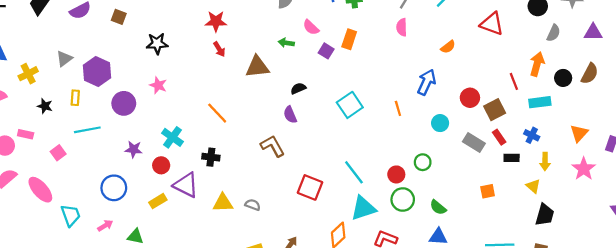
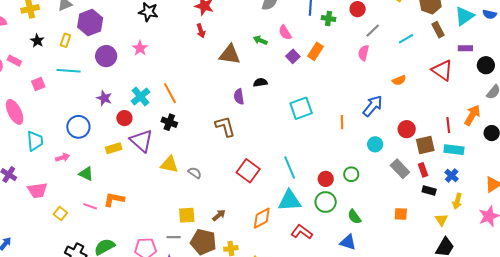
cyan rectangle: (540, 102) -> (454, 150), moved
orange line: (217, 113) -> (170, 93), moved
purple semicircle: (290, 115) -> (239, 97), moved

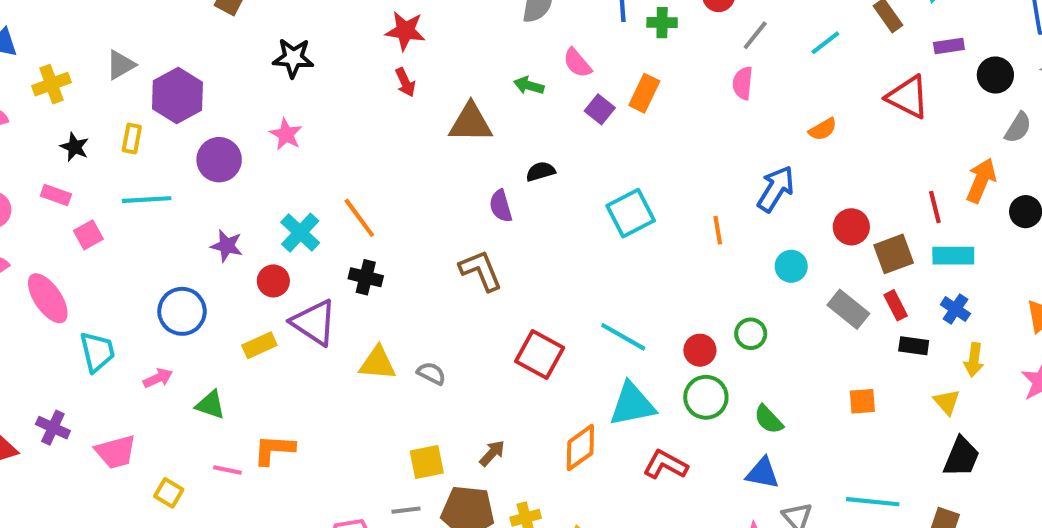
pink rectangle: (14, 61) -> (56, 195), moved
cyan line: (290, 168) -> (623, 337), turned -30

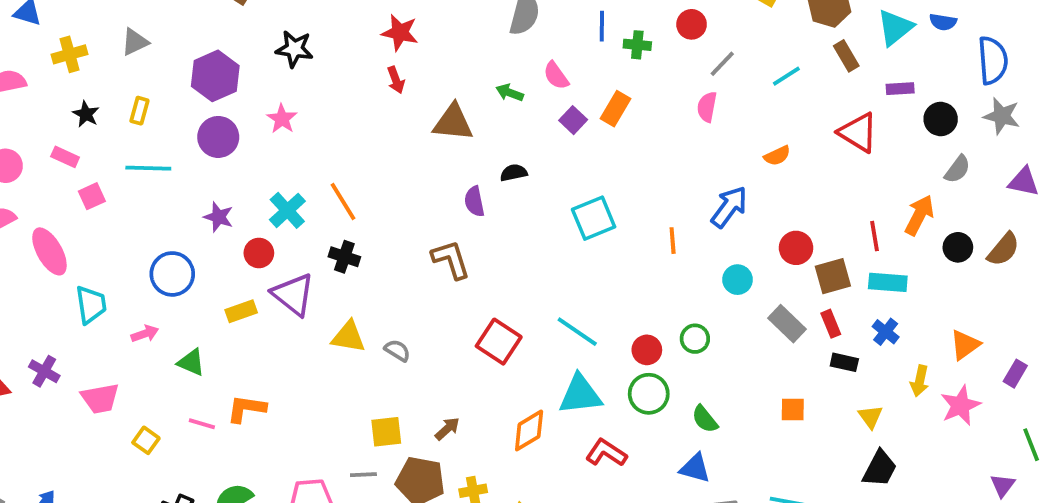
purple hexagon: (177, 96) -> (215, 76), moved
yellow arrow: (974, 360) -> (920, 381), moved

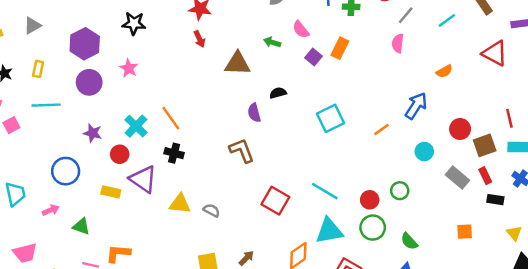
orange line: (673, 241) -> (381, 129), turned 63
yellow rectangle: (241, 311) -> (111, 192), turned 36

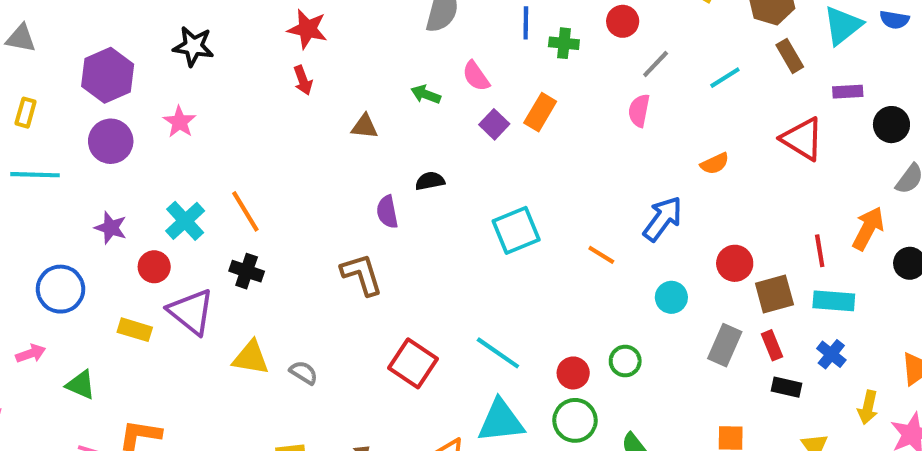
gray triangle: (32, 26) -> (21, 38), turned 36
brown triangle: (237, 64) -> (365, 126), size x0.6
orange line: (381, 129) -> (601, 255), turned 63
gray rectangle: (457, 177) -> (725, 345), turned 70

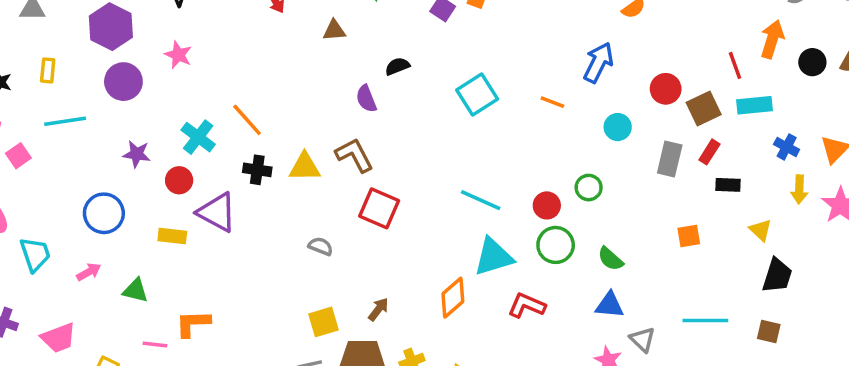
red rectangle: (772, 345) -> (709, 152), turned 65
blue cross: (831, 354) -> (787, 147), moved
yellow triangle: (251, 358) -> (305, 167), moved
red square: (413, 363) -> (379, 208), moved

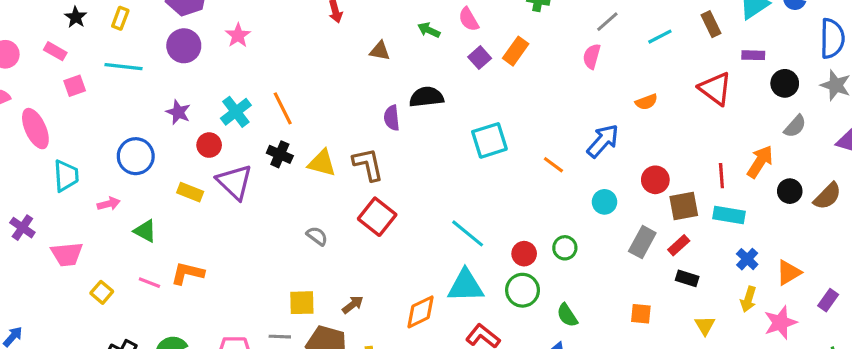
black semicircle: (397, 66) -> (426, 97), size x1.5

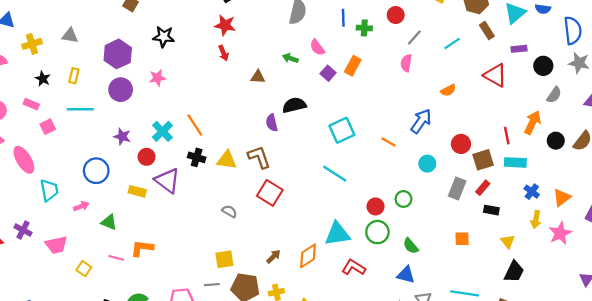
pink star: (238, 35) -> (158, 78), turned 30
cyan line: (468, 233) -> (335, 174), moved
brown arrow: (353, 305) -> (273, 256), moved

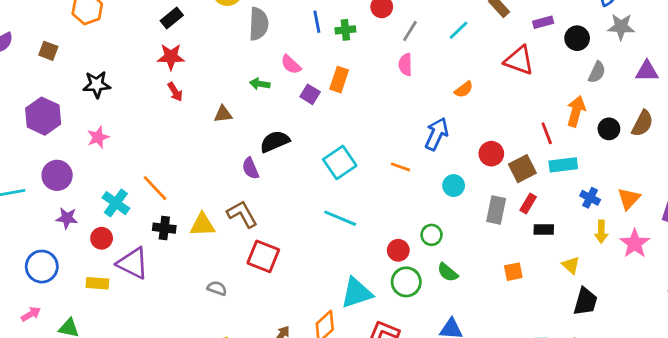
purple circle: (121, 90) -> (57, 175), moved
green semicircle: (411, 246) -> (448, 272), moved

